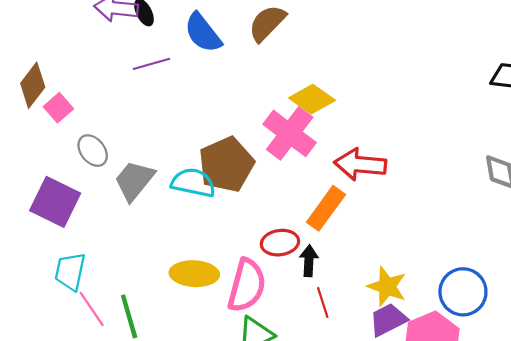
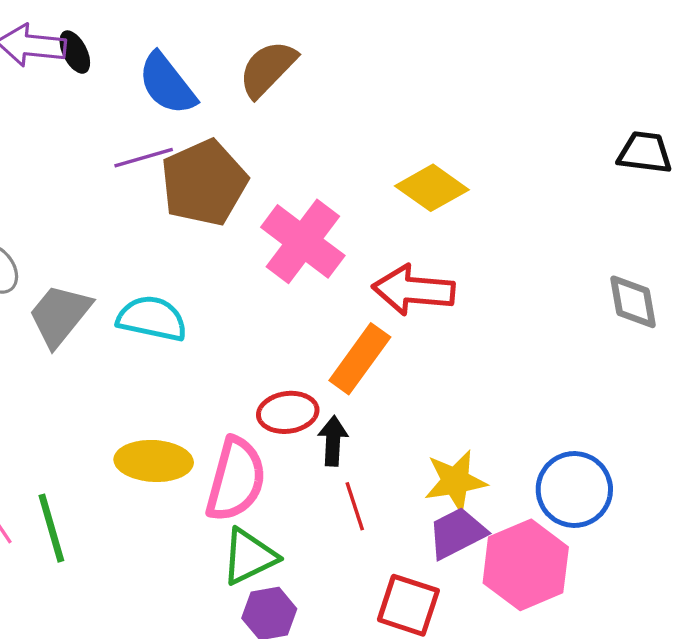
purple line: (151, 64) -> (144, 158), moved
yellow diamond: (312, 99) -> (432, 188), moved
brown pentagon: (226, 164) -> (204, 183), moved
yellow star: (387, 286) -> (455, 481), turned -30

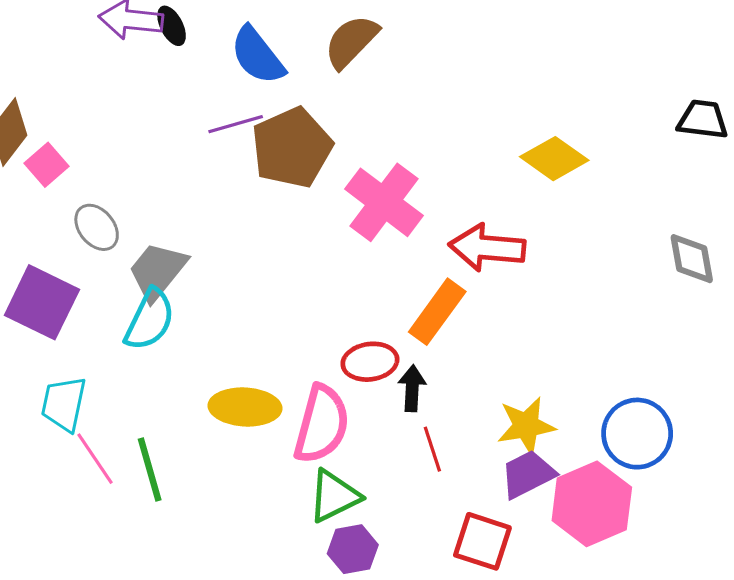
yellow diamond: (432, 188) -> (554, 159), moved
cyan semicircle: (152, 319) -> (150, 320), moved, turned 104

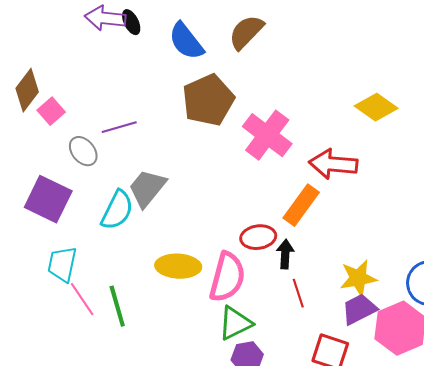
purple line: (236, 124) -> (119, 127), moved
gray trapezoid: (158, 271) -> (147, 188), moved

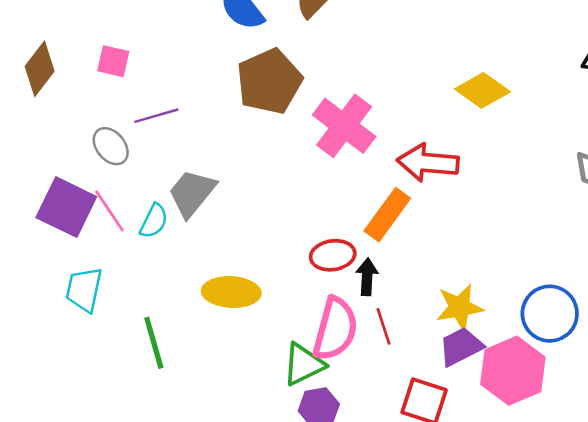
pink square: (51, 111) -> (113, 61), moved, turned -36
cyan semicircle: (117, 210) -> (154, 221), size x0.7
pink semicircle: (227, 277) -> (335, 329), moved
pink line: (82, 299) -> (109, 211), moved

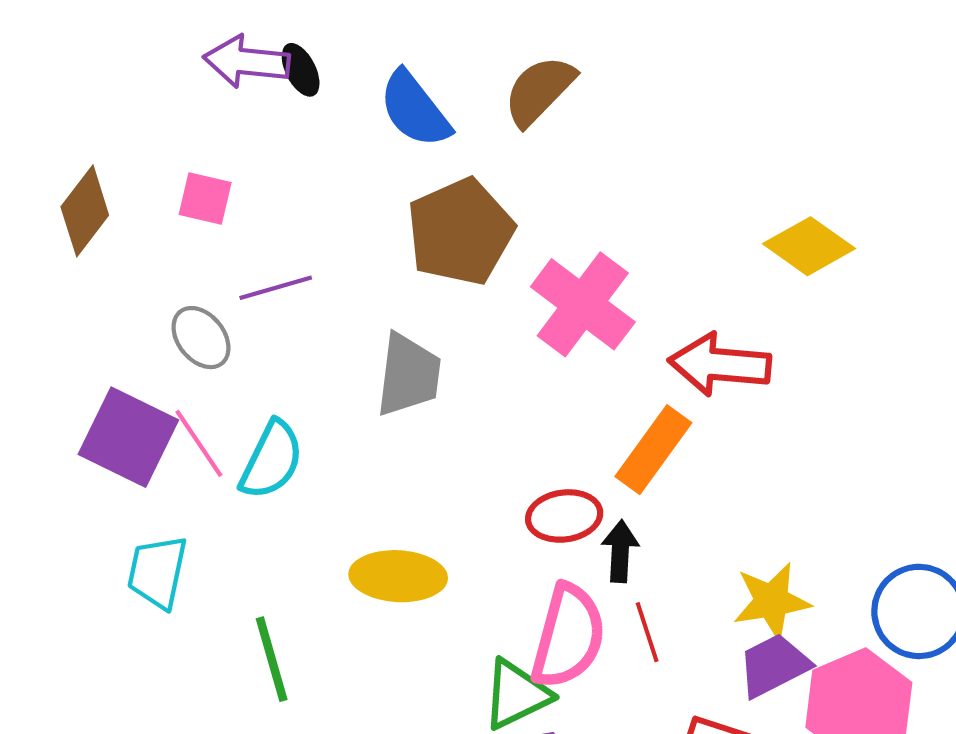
gray trapezoid: (192, 193) -> (409, 375), moved, turned 148
cyan semicircle: (154, 221) -> (272, 460), size x1.4

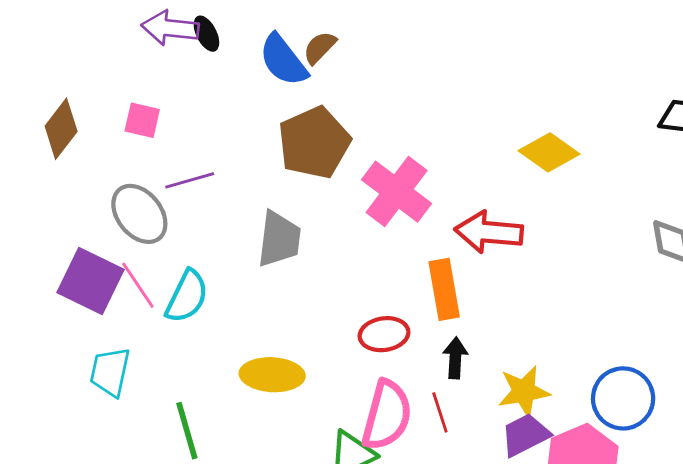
brown semicircle: (539, 91) -> (320, 48), moved, size x0.7
gray ellipse: (201, 338) -> (139, 214), size x1.4
orange rectangle: (653, 450) -> (444, 289), turned -46
black arrow: (620, 551) -> (455, 358), moved

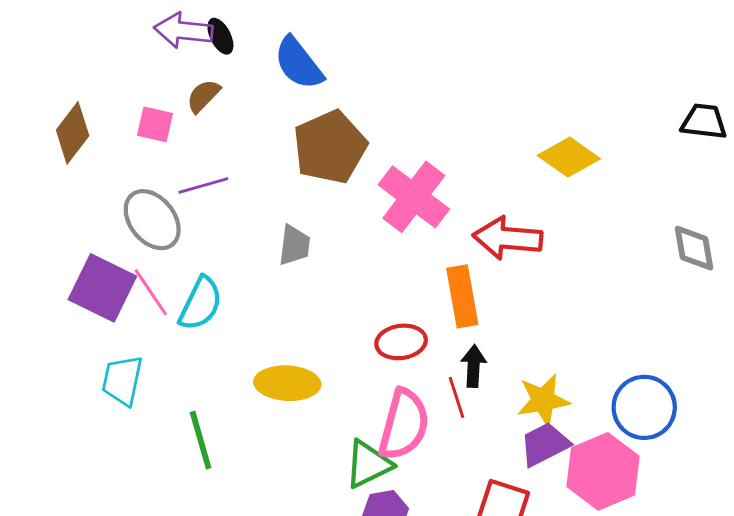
brown semicircle: (320, 48) -> (203, 96), moved
gray trapezoid: (279, 239) -> (294, 245), size x0.7
red line: (440, 412) -> (456, 397), moved

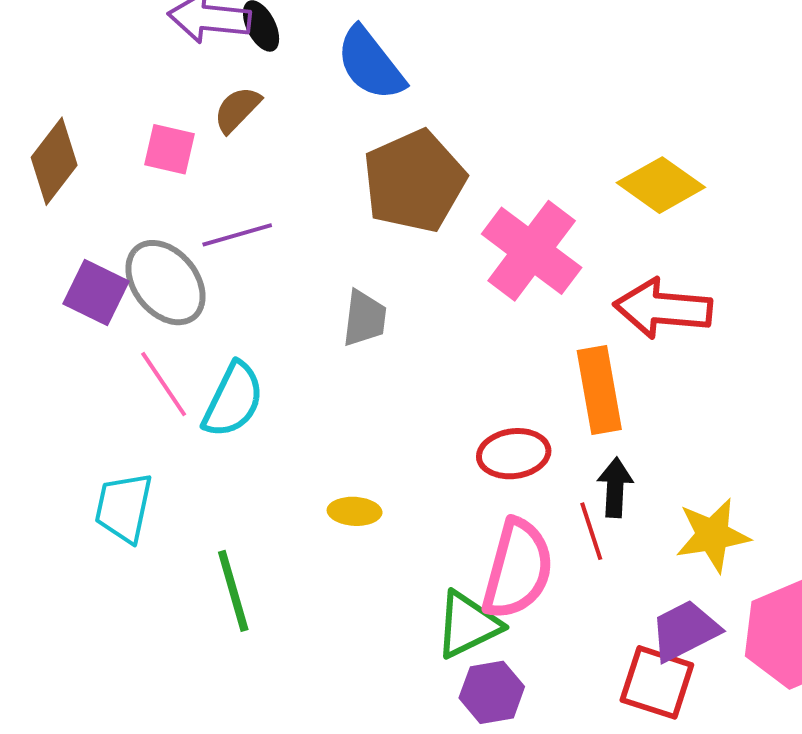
yellow diamond: (569, 157) -> (661, 185), moved
purple square: (102, 288) -> (96, 293), moved, size x0.7
yellow ellipse: (287, 383) -> (355, 511), size x0.6
purple trapezoid: (545, 444) -> (685, 631), moved

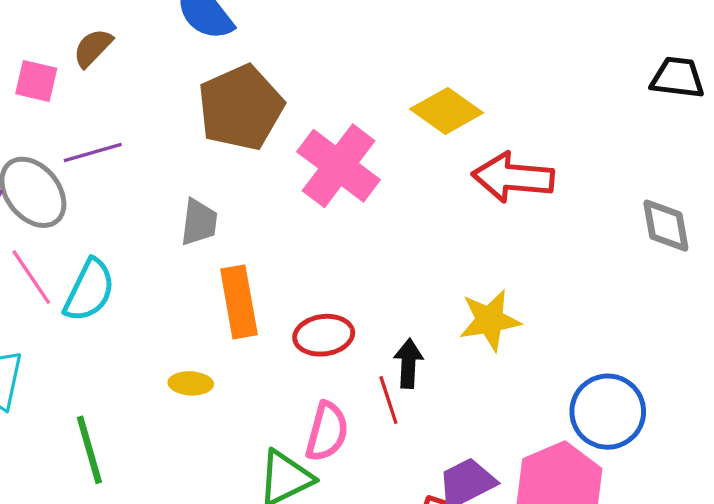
red arrow: (663, 308) -> (513, 177), moved
orange rectangle: (599, 390) -> (239, 302), moved
yellow star: (713, 535) -> (490, 320), moved
pink semicircle: (518, 569) -> (327, 432), size x0.7

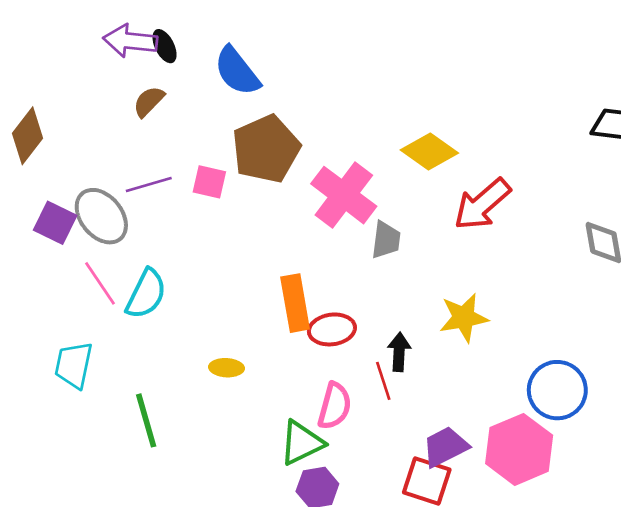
pink square: (36, 81) -> (209, 182), moved
red arrow: (513, 177) -> (482, 204), turned -46
gray trapezoid: (199, 222) -> (386, 240), moved
orange rectangle: (239, 302) -> (295, 303), moved

